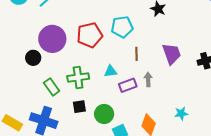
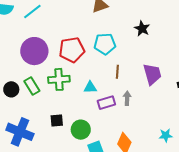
black circle: (33, 58) -> (11, 89), moved
green cross: (78, 77) -> (59, 79), moved
green rectangle: (52, 87) -> (32, 86), moved
cyan star: (181, 113) -> (166, 135), moved

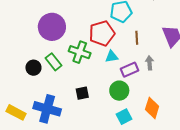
red pentagon: (72, 50) -> (102, 33), moved
green cross: (59, 79) -> (80, 52), turned 30
green circle: (81, 130) -> (119, 91), moved

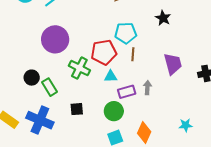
brown line: (137, 38) -> (133, 54), moved
green rectangle: (54, 62) -> (50, 87), moved

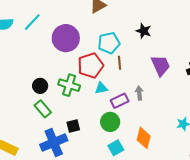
black star: (163, 18) -> (144, 31), moved
purple circle: (55, 39) -> (66, 38), moved
black circle: (32, 78) -> (40, 86), moved
blue cross: (40, 120) -> (54, 143), moved, turned -36

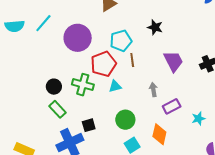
purple rectangle: (120, 101) -> (172, 106), moved

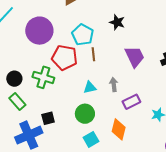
cyan pentagon: (121, 41) -> (83, 35), turned -30
red pentagon: (103, 64) -> (65, 58), turned 30
cyan triangle: (115, 86) -> (90, 87), moved

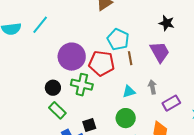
black star: (117, 22) -> (167, 23), moved
purple circle: (39, 31) -> (72, 57), moved
purple trapezoid: (135, 57) -> (160, 52), moved

